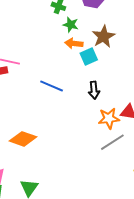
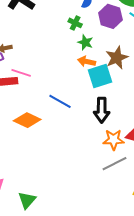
cyan square: (89, 57) -> (100, 76), size x1.4
black arrow: (94, 90) -> (102, 110), size x1.4
orange diamond: (23, 139) -> (27, 120), moved

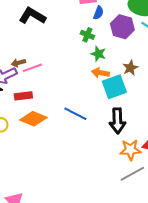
brown star: (117, 58) -> (130, 68), size x0.7
pink line: (21, 73) -> (32, 68), moved, turned -36
orange diamond: (27, 120) -> (33, 119), moved

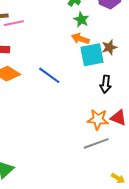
brown star: (130, 68) -> (109, 47), moved
black arrow: (117, 121) -> (106, 84), moved, size x0.7

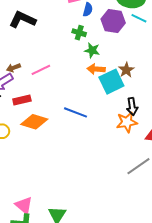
pink line: (14, 23) -> (41, 70), moved
orange star: (98, 119) -> (127, 122), moved

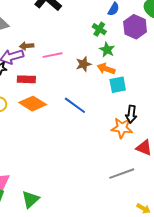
brown star: (126, 70) -> (84, 64), moved
cyan square: (111, 82) -> (118, 85), size x0.7

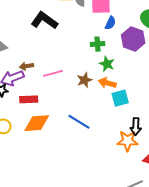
green cross: (99, 29) -> (98, 44), turned -32
orange diamond: (33, 104) -> (37, 123), turned -32

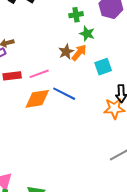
pink line: (53, 73) -> (39, 74), moved
orange arrow: (107, 83) -> (79, 53), moved, turned 120
orange diamond: (37, 123) -> (37, 99), moved

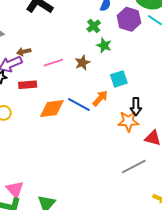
green cross: (76, 15) -> (94, 26), turned -32
orange arrow: (79, 53) -> (100, 98), moved
pink line: (39, 74) -> (53, 63), moved

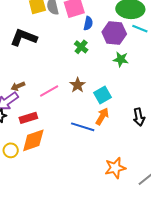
green star: (104, 45) -> (121, 59), moved
cyan square: (119, 79) -> (103, 95), moved
orange diamond: (52, 109) -> (33, 140), moved
orange star: (128, 121) -> (115, 168), moved

